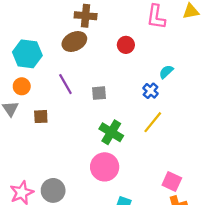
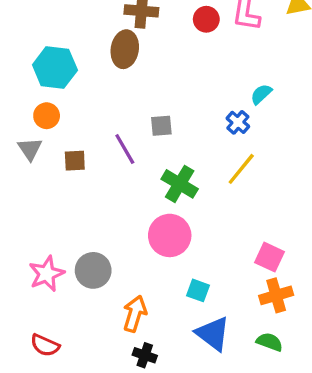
brown ellipse: (74, 41) -> (125, 49), turned -55
red circle: (126, 45) -> (206, 19), moved
purple line: (65, 84) -> (125, 149), moved

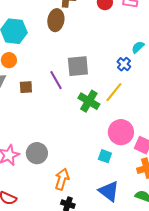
gray square: (161, 126) -> (78, 66), size x1.6
yellow line: (241, 169) -> (114, 92), moved
pink circle: (170, 235) -> (121, 132), moved
cyan square: (198, 290) -> (105, 156), moved

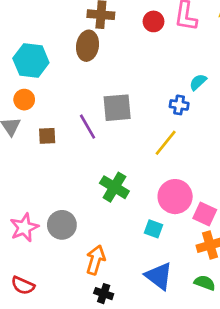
blue cross: (124, 64) -> (179, 105), turned -32
green cross: (89, 101) -> (114, 187), moved

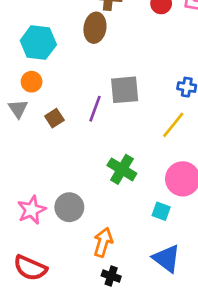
purple line: (88, 127) -> (95, 109), turned 50
brown square: (47, 136) -> (54, 118), turned -30
red semicircle: (23, 285) -> (30, 268), size x1.4

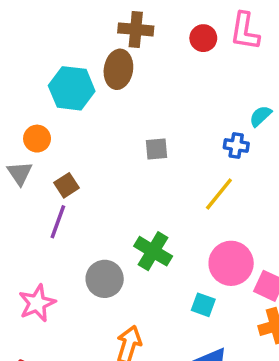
cyan hexagon: (38, 43) -> (72, 88), moved
gray square: (125, 90) -> (157, 149), size x0.6
purple line: (95, 109) -> (58, 222), moved
gray circle: (69, 207) -> (105, 279), moved

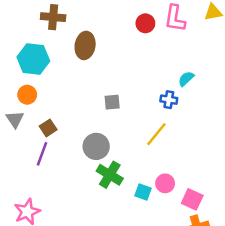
brown cross: (136, 29) -> (53, 17), moved
cyan hexagon: (72, 88) -> (33, 59), moved
pink circle: (231, 263) -> (165, 183), size x0.6
gray circle: (105, 279) -> (96, 146), moved
cyan square: (203, 305) -> (143, 192), moved

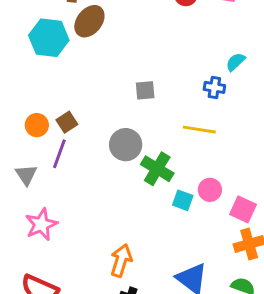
brown ellipse: (85, 45) -> (89, 21), moved, turned 30
orange circle: (27, 95) -> (37, 125), moved
gray triangle: (15, 119) -> (26, 175), moved
yellow line: (156, 134) -> (199, 130), turned 60
green cross: (110, 175) -> (157, 169), moved

